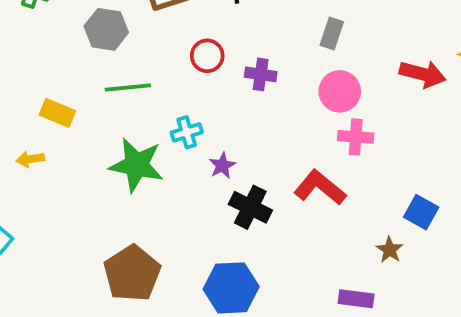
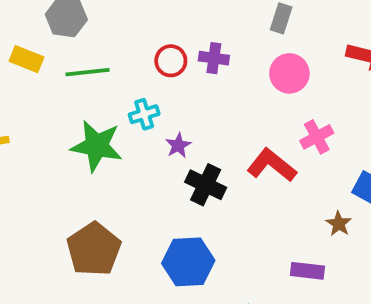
red circle: (207, 56) -> (171, 61), moved
yellow rectangle: (57, 113) -> (26, 59), moved
pink cross: (356, 137) -> (317, 137), moved, turned -32

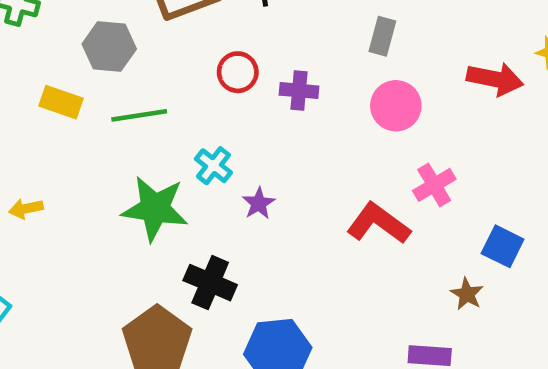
red circle: (171, 61) -> (238, 72), moved
cyan cross: (144, 114) -> (213, 166), turned -32
black cross: (206, 185) -> (210, 283), moved

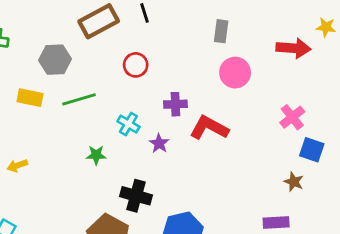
purple cross: (299, 91) -> (175, 104), moved
pink cross: (434, 185) -> (292, 117), moved
green star: (155, 209) -> (96, 155), size x0.5
red L-shape: (378, 223) -> (209, 128), moved

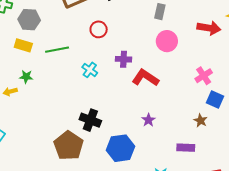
gray hexagon: (55, 60) -> (29, 20), moved
purple star: (159, 143) -> (148, 120), moved
green star: (96, 155) -> (26, 77), moved

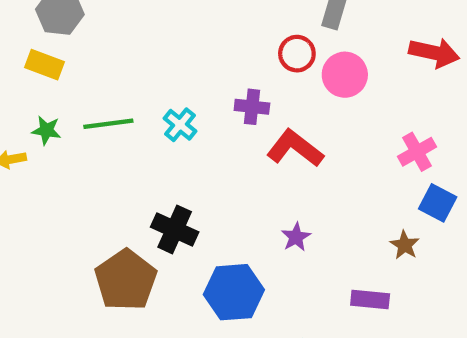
red circle: (99, 29) -> (297, 54), moved
green line: (57, 50) -> (108, 124), moved

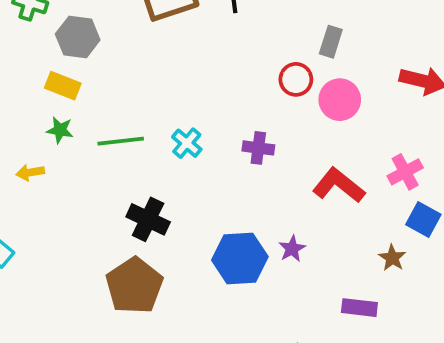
purple cross: (252, 107) -> (258, 148), moved
green star: (46, 130) -> (60, 130), moved
red L-shape: (295, 148) -> (339, 185), moved
black cross: (175, 229) -> (148, 219), moved
blue hexagon: (234, 292) -> (240, 258), moved

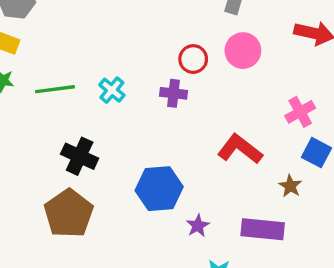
red circle: (296, 79) -> (193, 59), moved
red L-shape: (339, 185) -> (240, 149), moved
purple star: (292, 249) -> (198, 226), moved
purple rectangle: (359, 308) -> (263, 229), size x1.4

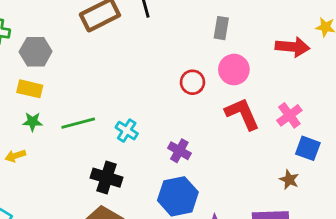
cyan cross: (112, 90) -> (127, 131), moved
purple cross: (174, 93) -> (179, 151), moved, turned 30
red L-shape: (240, 149) -> (242, 114), moved, turned 36

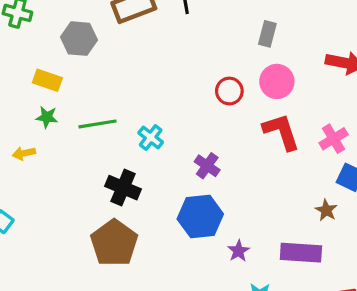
gray hexagon: (36, 52) -> (79, 39), moved

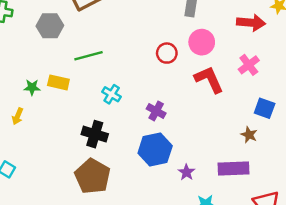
yellow rectangle: (47, 80) -> (58, 82), moved
green line: (97, 124) -> (88, 56), moved
pink cross: (334, 139) -> (249, 65), moved
yellow arrow: (24, 153) -> (18, 116), turned -49

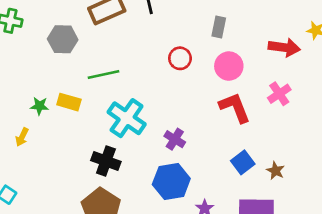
red circle: (167, 53) -> (180, 58), moved
cyan cross: (112, 94) -> (127, 118), size x1.8
blue square: (265, 108) -> (243, 162), moved, turned 30

